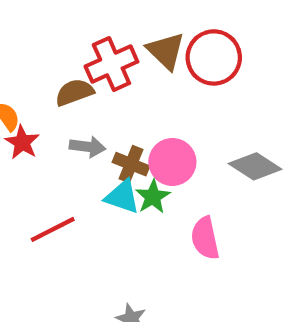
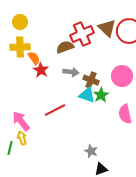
pink circle: (172, 162) -> (122, 76), moved

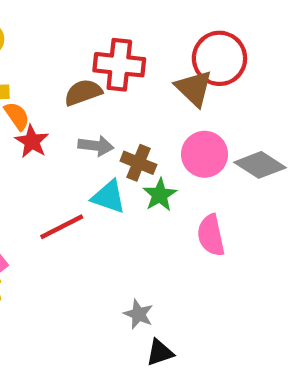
brown triangle: (107, 28) -> (194, 88), moved
red cross: (82, 34) -> (119, 65), turned 30
cyan triangle: (87, 95) -> (109, 197), moved

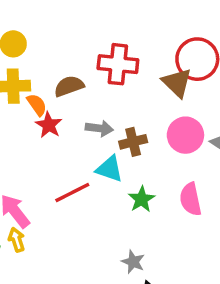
brown semicircle: (83, 92) -> (69, 86), moved
brown cross: (138, 163) -> (133, 142), turned -36
green star: (160, 195) -> (142, 199), moved

